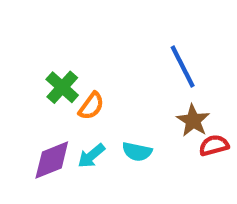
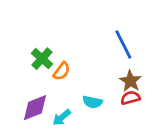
red semicircle: (214, 145) -> (130, 98), moved
cyan arrow: (91, 156) -> (62, 117), moved

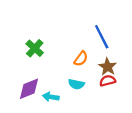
orange semicircle: (62, 71) -> (81, 59), moved
cyan arrow: (62, 117) -> (51, 97), turned 49

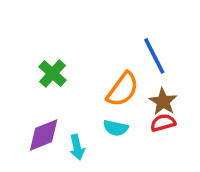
orange semicircle: (81, 59) -> (123, 89), size x1.5
cyan arrow: (51, 97) -> (77, 147), turned -112

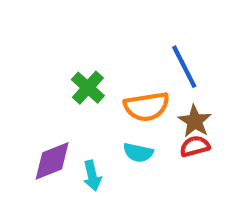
green cross: (52, 74) -> (88, 88), moved
orange semicircle: (123, 89) -> (147, 106), turned 45

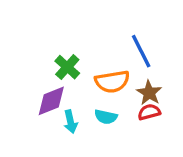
purple diamond: (52, 161) -> (51, 101), moved
cyan arrow: (92, 176) -> (70, 122), moved

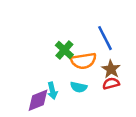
green cross: (67, 67) -> (64, 50), moved
purple diamond: (51, 101) -> (38, 100), moved

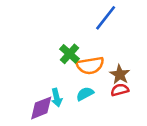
blue line: (105, 38) -> (106, 18), moved, turned 65
cyan semicircle: (79, 87) -> (85, 94), turned 140

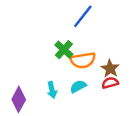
blue line: (106, 18) -> (83, 16), moved
purple diamond: (41, 108) -> (19, 99), moved, turned -40

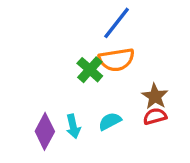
orange semicircle: (83, 60) -> (117, 60), moved
purple diamond: (19, 99) -> (45, 131), moved

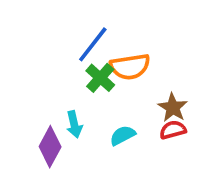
blue line: (117, 23) -> (93, 44), moved
cyan arrow: (73, 126) -> (74, 124), moved

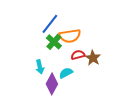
red semicircle: (173, 130) -> (78, 55), moved
purple diamond: (50, 147) -> (52, 84), moved

